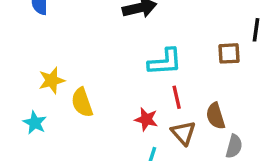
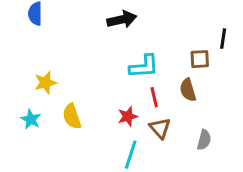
yellow semicircle: (82, 102) -> (72, 116), moved
brown semicircle: (215, 116) -> (188, 90), moved
red star: (146, 119) -> (128, 116), turned -30

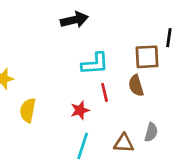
brown square: (200, 59) -> (147, 57), size x1.4
yellow semicircle: (72, 116) -> (28, 110), turned 30
brown triangle: (160, 128) -> (124, 143), moved, turned -45

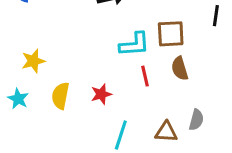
brown square: (147, 57) -> (171, 34), moved
red star: (80, 110) -> (101, 94), moved

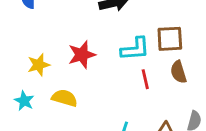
red star: (101, 94) -> (82, 55), moved, size x1.4
yellow semicircle: (60, 96) -> (65, 98), turned 95

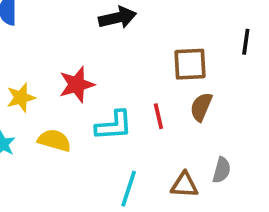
cyan L-shape: (135, 49) -> (114, 125), moved
brown semicircle: (178, 72) -> (201, 107), turned 40

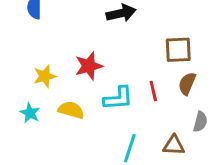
gray semicircle: (222, 170) -> (200, 122), moved

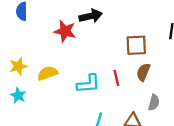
red star: (89, 66) -> (65, 31), moved, turned 30
yellow star: (45, 76) -> (18, 66), moved
yellow semicircle: (71, 110) -> (47, 73), moved, turned -36

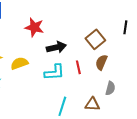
black arrow: (91, 16) -> (56, 47), moved
brown square: (136, 45) -> (95, 39), turned -36

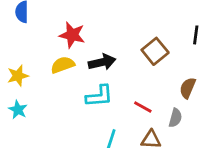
brown semicircle: (101, 62) -> (188, 88), moved
yellow semicircle: (19, 63) -> (63, 65), moved
red line: (78, 67) -> (143, 107), moved, turned -48

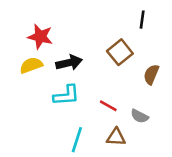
black line: (196, 35) -> (142, 20), moved
brown semicircle: (188, 88) -> (151, 74), moved
gray semicircle: (175, 118) -> (140, 116), turned 102

